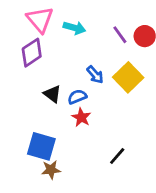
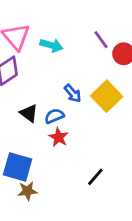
purple line: (120, 35) -> (101, 40), moved

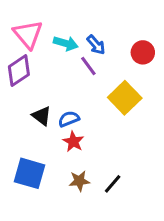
purple line: (101, 40) -> (88, 66), moved
blue arrow: (73, 93) -> (96, 45), moved
brown star: (27, 191) -> (79, 181), moved

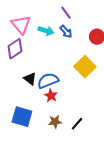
purple line: (88, 66) -> (66, 13), moved
blue semicircle: (69, 119) -> (48, 81), size x1.5

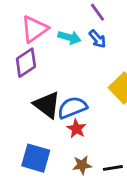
pink triangle: (21, 25) -> (34, 29), turned 35
black triangle: (30, 79) -> (47, 105), size x1.5
black line: (77, 124) -> (113, 168), turned 40

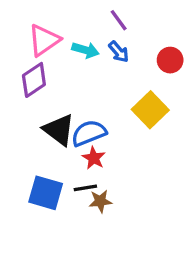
black line: (113, 168) -> (85, 188), moved

